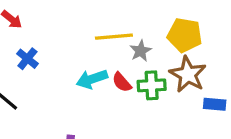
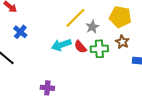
yellow line: (114, 37) -> (75, 18), turned -40
brown star: (188, 74) -> (122, 42), size x0.6

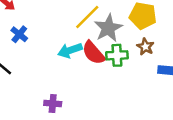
gray star: (92, 27) -> (108, 28), size x1.6
red semicircle: (80, 47) -> (93, 53), size x1.5

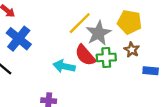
blue cross: (19, 34) -> (19, 39), size x1.6
cyan arrow: (70, 50) -> (64, 66), moved, turned 30

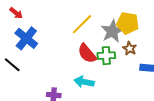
gray star: (98, 33) -> (112, 31), moved
cyan arrow: (64, 66) -> (84, 82), moved

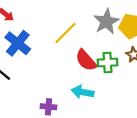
yellow line: (82, 24) -> (65, 33), moved
gray star: (112, 31) -> (106, 22), moved

